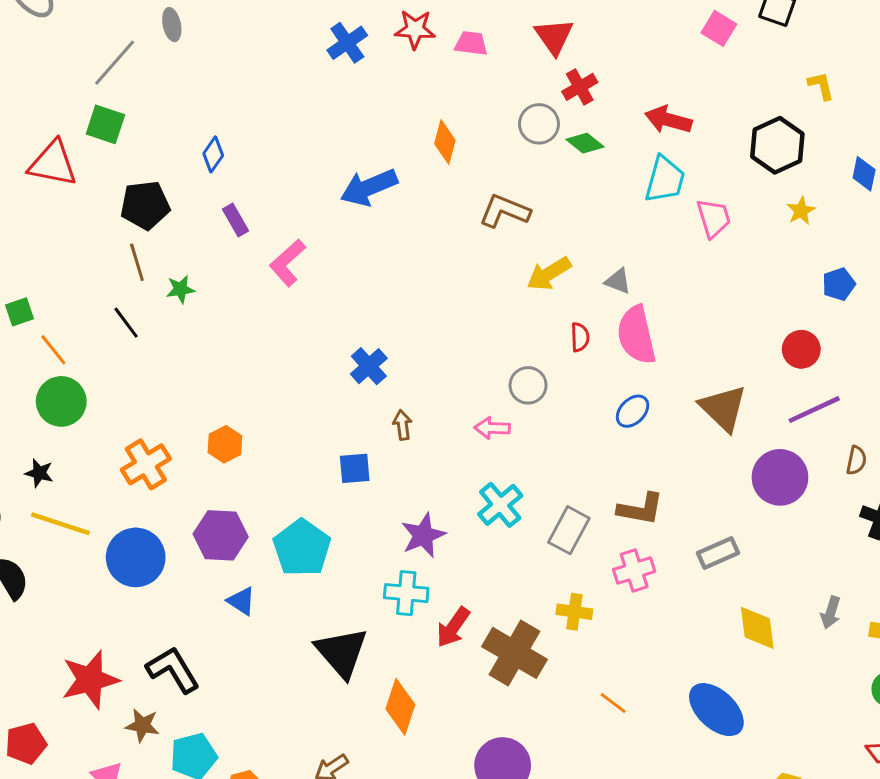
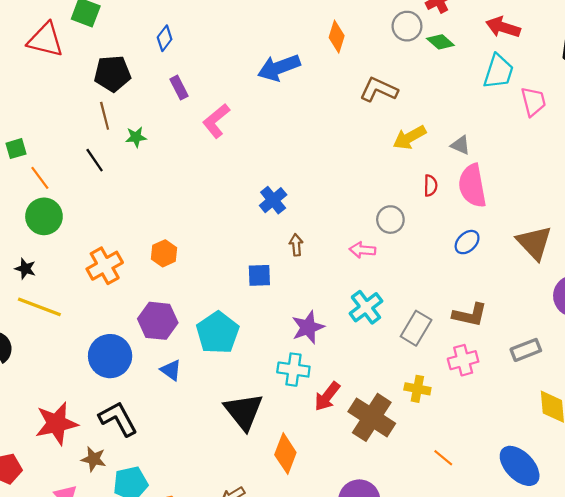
blue circle: (136, 557) -> (110, 356), moved

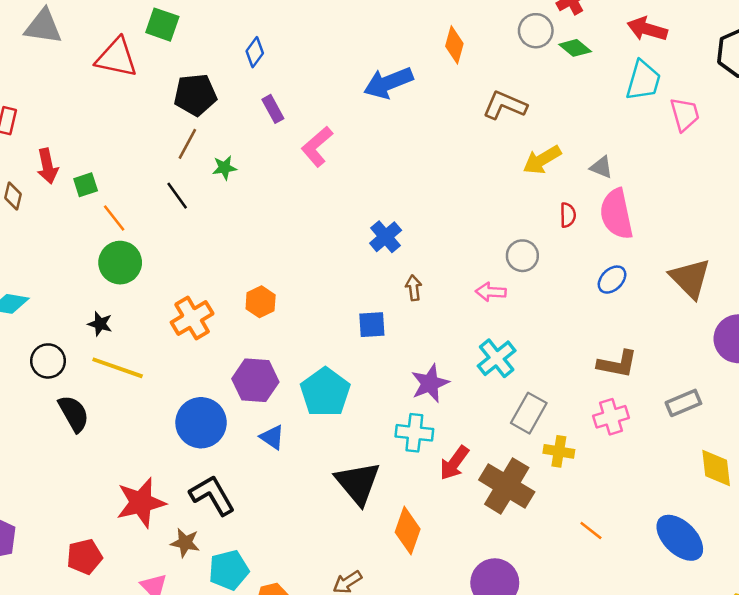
brown line: (105, 116) -> (187, 144), turned 44
gray rectangle: (416, 328) -> (529, 413), moved

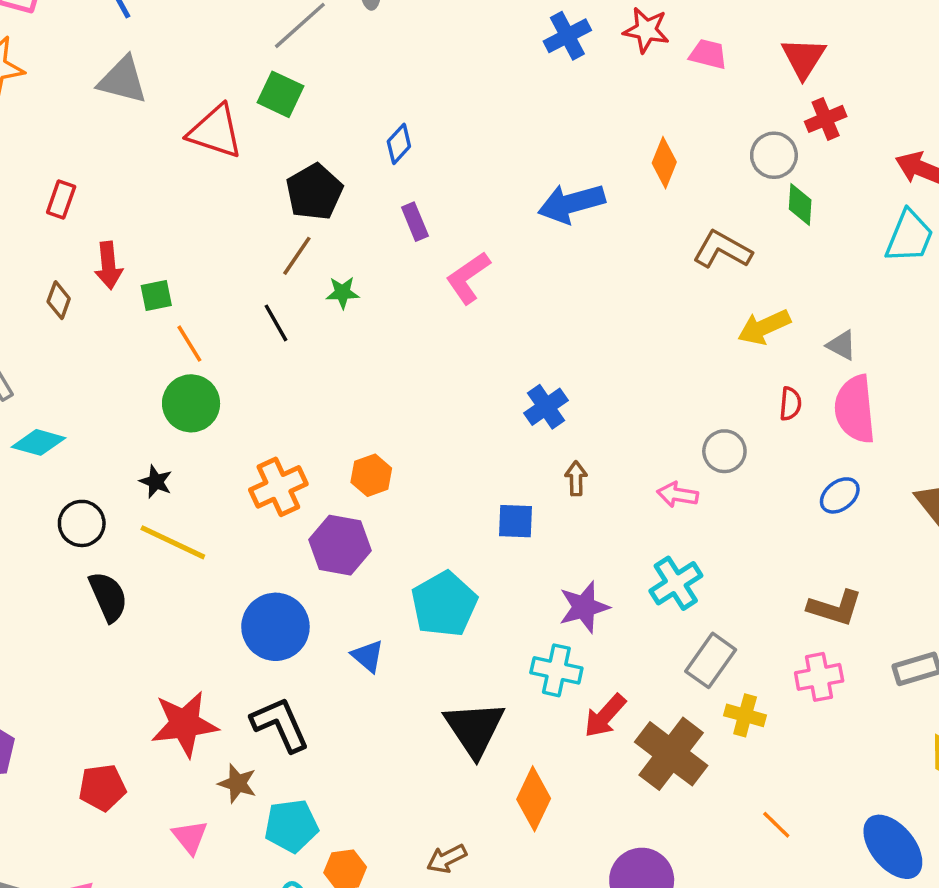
green diamond: (575, 48) -> (800, 205), moved, turned 48
black pentagon: (195, 95) -> (314, 192), turned -30
purple hexagon: (255, 380) -> (340, 545), moved

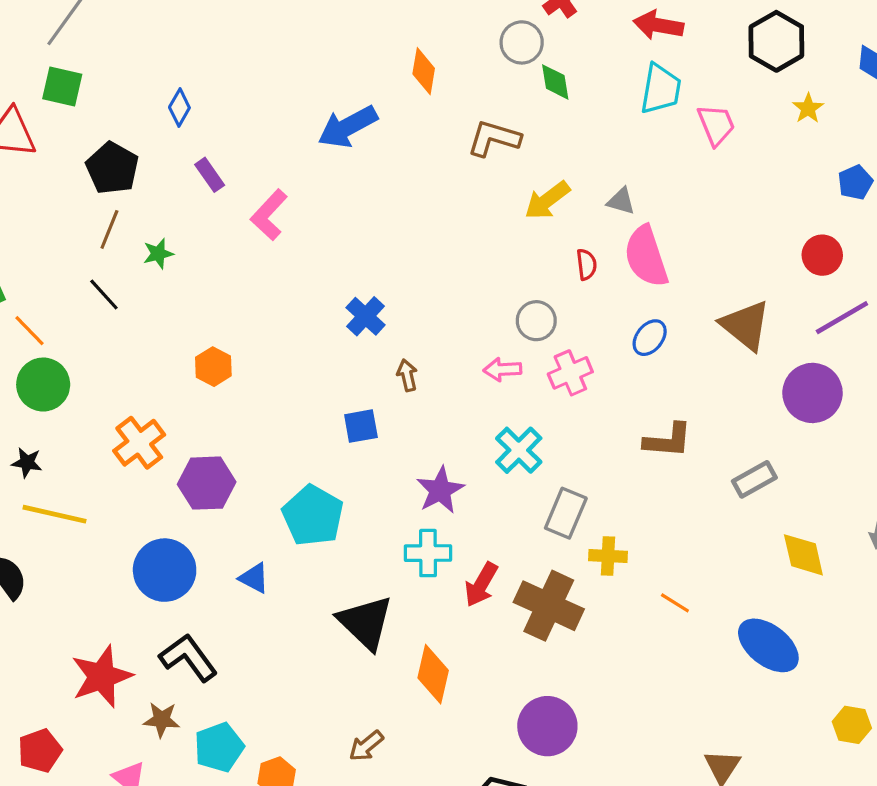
orange hexagon: (371, 475) -> (213, 367), moved
pink cross: (819, 677) -> (570, 373), moved
orange line: (776, 825) -> (675, 603), moved

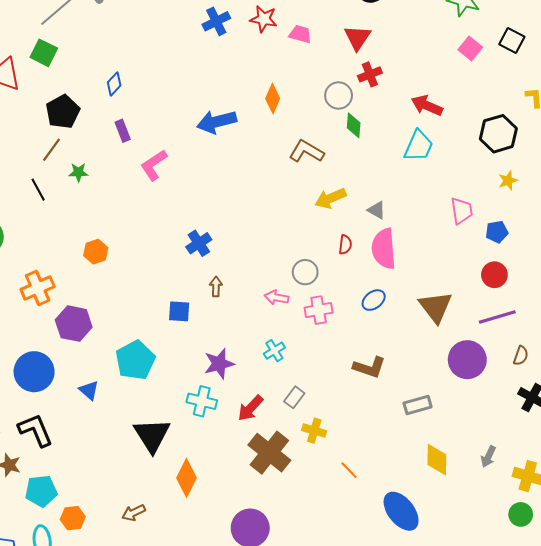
pink trapezoid: (716, 125) -> (462, 211), moved
blue pentagon: (855, 182) -> (497, 232), moved
cyan cross: (519, 450) -> (274, 351), size x0.7
gray rectangle: (566, 513) -> (294, 397), size x0.7
red arrow: (481, 585) -> (250, 408), moved

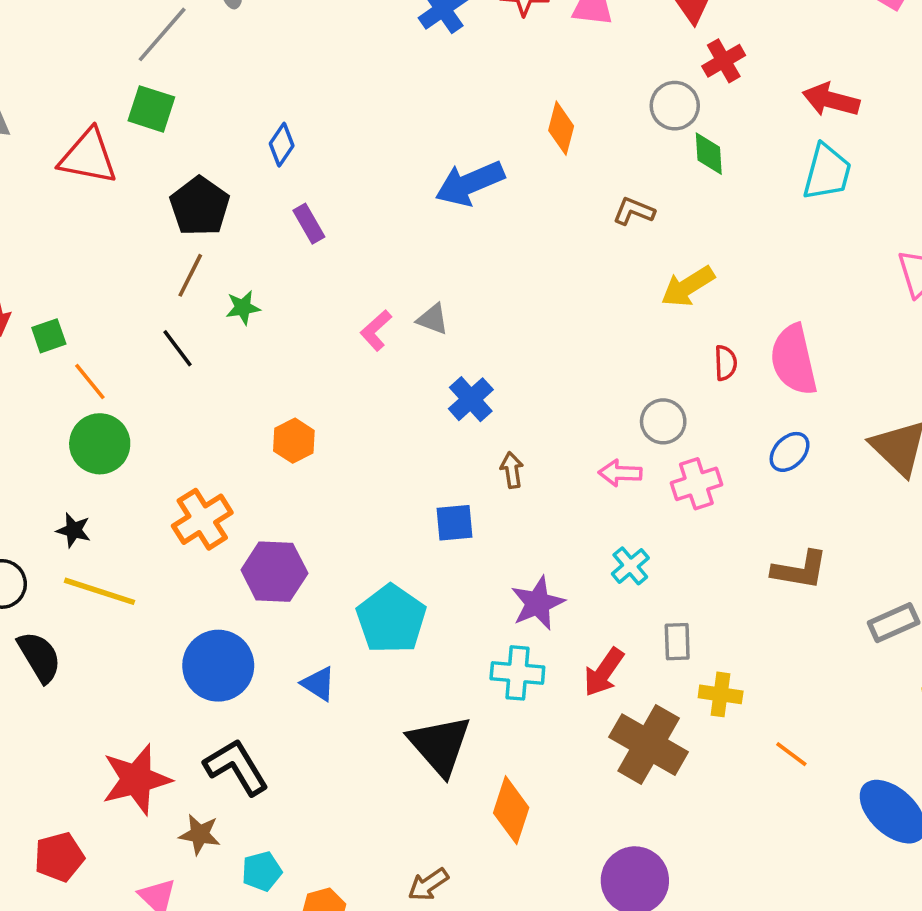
brown L-shape: (306, 151) -> (634, 211), size x0.7
pink L-shape: (154, 165) -> (376, 330), moved, size x0.7
gray triangle: (377, 210) -> (433, 319), moved
gray rectangle: (294, 397) -> (677, 642), turned -30
cyan pentagon: (41, 491) -> (262, 871), size x0.7

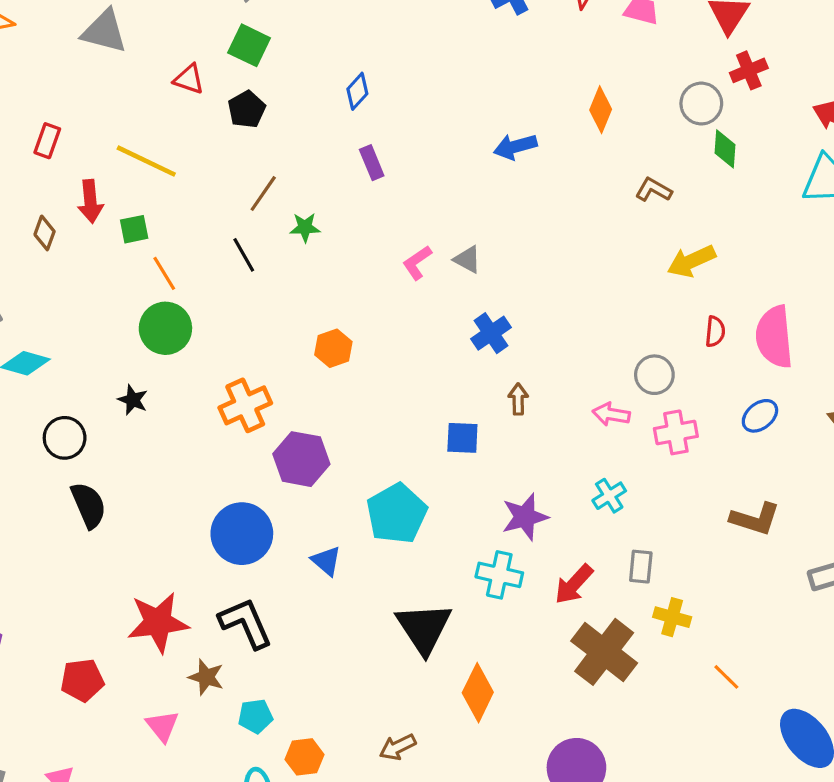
red triangle: (88, 157) -> (189, 79), size x0.6
blue arrow: (470, 183) -> (515, 147), size x0.7
black pentagon: (200, 206) -> (247, 109), moved, size x0.7
yellow line: (100, 591) -> (146, 161), moved

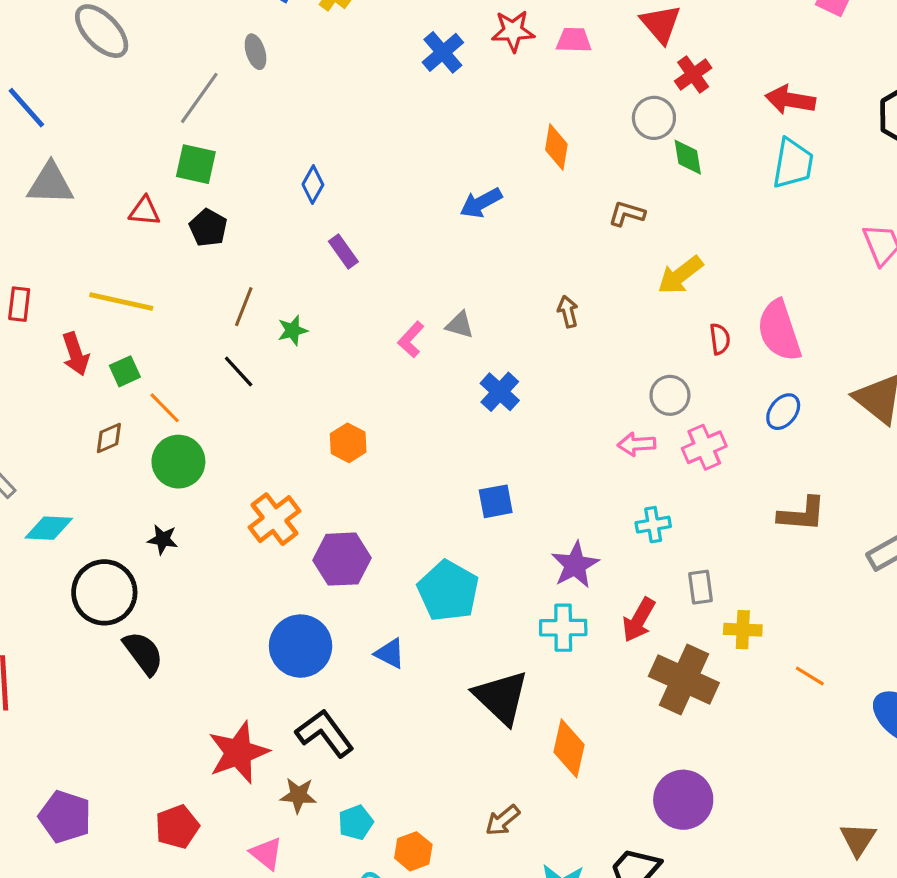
brown diamond: (45, 233) -> (109, 438), moved, turned 60
brown arrow: (518, 399) -> (568, 312), moved
black circle: (65, 438) -> (104, 592), size x1.5
cyan cross: (609, 496) -> (653, 525), turned 36

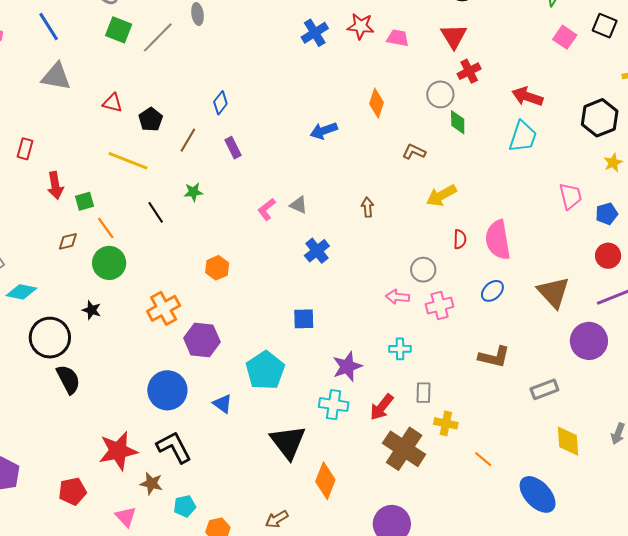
green square: (196, 164) -> (119, 30), moved
yellow line: (121, 301) -> (128, 161), moved
brown line: (244, 307) -> (188, 140), moved

